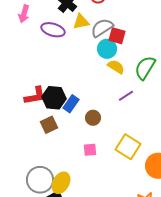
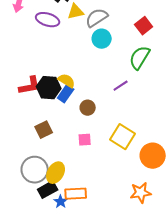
red square: (117, 36) -> (144, 26), moved, turned 36
yellow semicircle: (116, 67) -> (67, 81), moved
brown square: (49, 125) -> (44, 130), moved

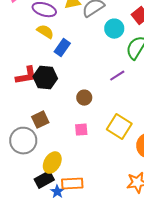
cyan circle: (102, 39) -> (114, 29), moved
yellow semicircle: (67, 81) -> (45, 32), moved
blue rectangle: (66, 94) -> (62, 48), moved
gray circle: (35, 170) -> (23, 141), moved

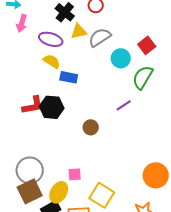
blue rectangle: (62, 48) -> (69, 77), turned 66
brown square: (40, 120) -> (30, 191), moved, size x1.4
yellow square: (119, 127) -> (102, 195), moved
pink square: (81, 130) -> (75, 174), moved

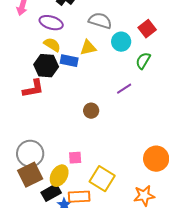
yellow triangle: (79, 31) -> (88, 48), moved
gray semicircle: (100, 37) -> (100, 21), turned 50
green semicircle: (143, 77) -> (143, 61), size x0.7
black hexagon: (52, 107) -> (46, 66), moved

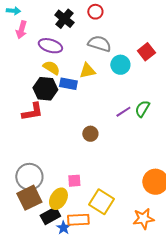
green semicircle: (143, 61) -> (142, 109), moved

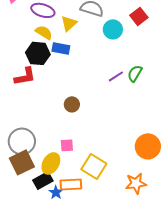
yellow triangle: (87, 71) -> (69, 23), moved, turned -30
brown circle: (90, 134) -> (72, 104), moved

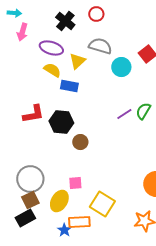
black hexagon: (38, 53) -> (61, 122), moved
brown square: (22, 162) -> (30, 200), size x0.7
black rectangle: (43, 180) -> (25, 218), moved

